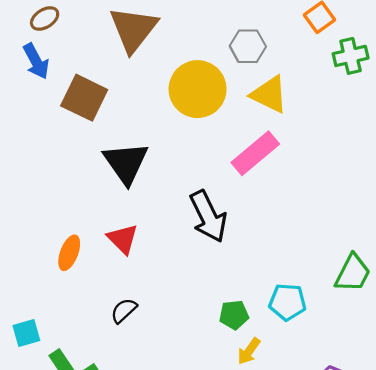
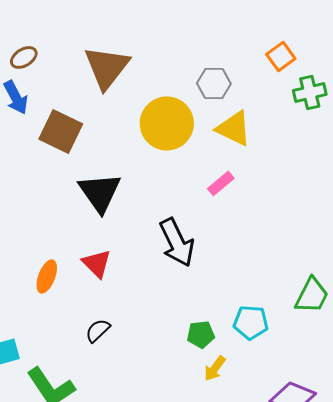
pink rectangle: (255, 153) -> (221, 183), size x0.6

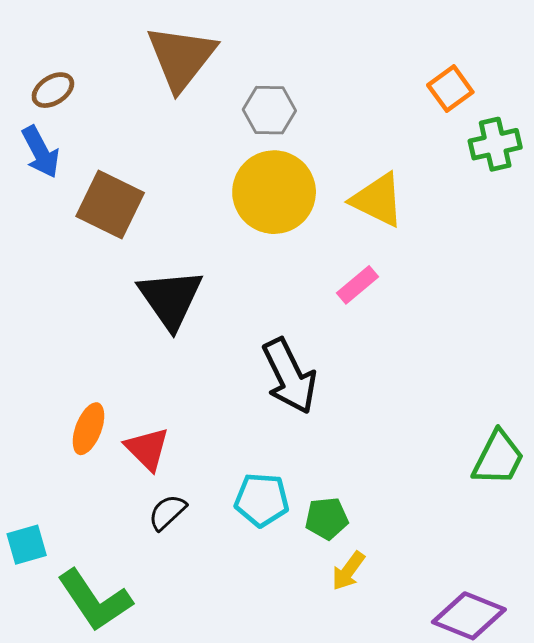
brown triangle: (107, 67) -> (181, 58), moved
gray hexagon: (214, 83) -> (269, 110), moved
red triangle: (97, 263) -> (147, 449), moved
cyan pentagon: (251, 322) -> (262, 500), moved

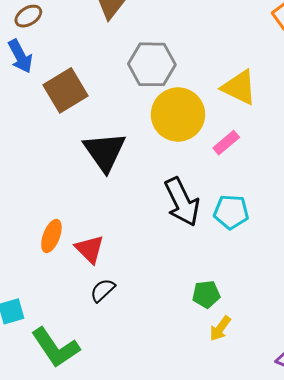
gray hexagon: (269, 110) -> (152, 64), moved, size x1.4
yellow circle: (274, 192) -> (178, 114), moved
brown square: (110, 204) -> (65, 90), turned 33
cyan pentagon: (262, 500) -> (231, 212), moved

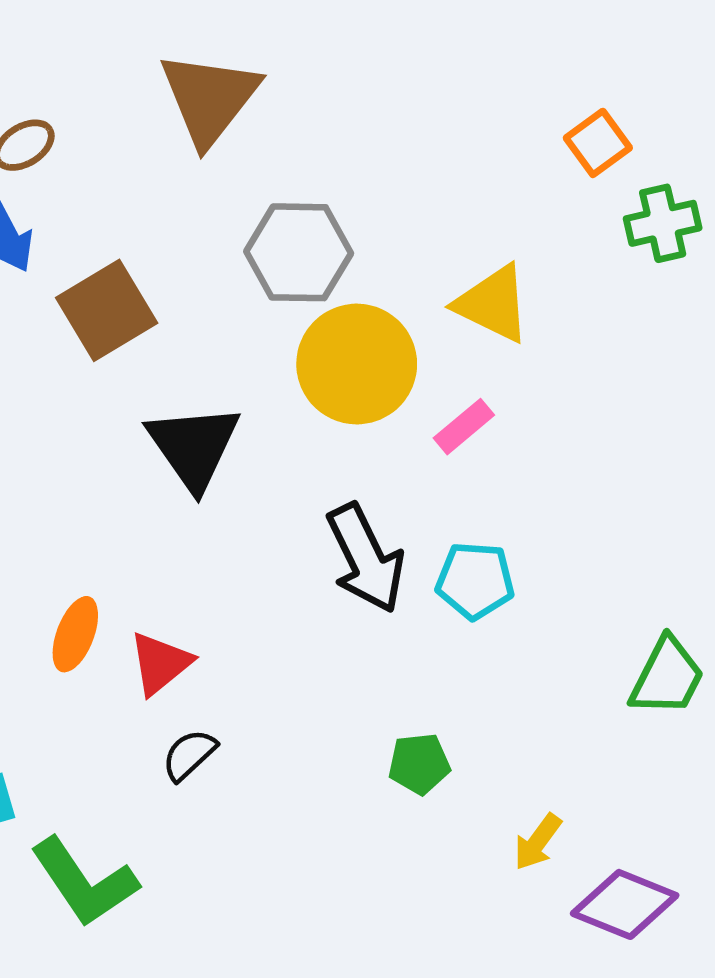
red triangle: (90, 249) -> (160, 663), turned 36
yellow arrow: (220, 328) -> (538, 842), moved

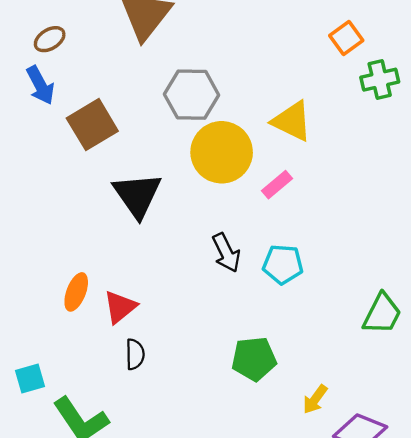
black arrow: (366, 558) -> (226, 253), size x0.7
black semicircle: (189, 755) -> (135, 354), turned 132
green pentagon: (419, 764) -> (254, 359), size x1.4

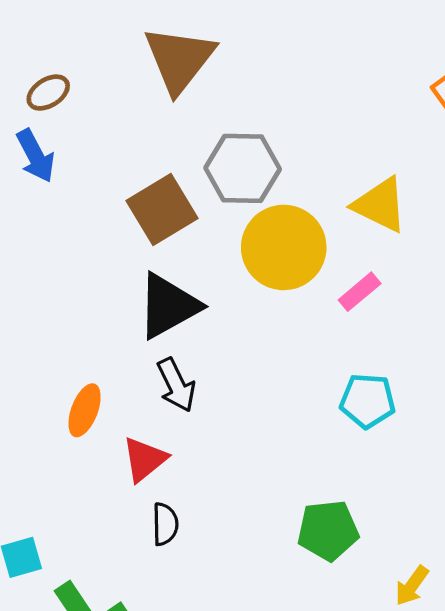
brown square: (92, 125) -> (162, 210), moved
black triangle: (137, 195) -> (168, 306), turned 36
black arrow: (226, 253) -> (176, 385), moved
orange ellipse: (76, 292) -> (85, 410), moved

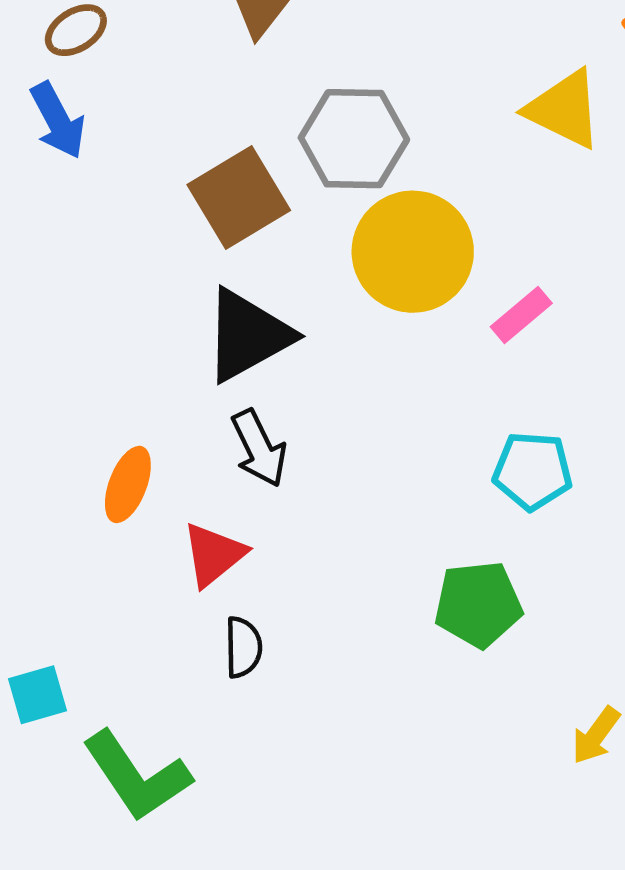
yellow triangle: (380, 205) -> (564, 109), moved
green pentagon: (328, 530) -> (478, 604), moved

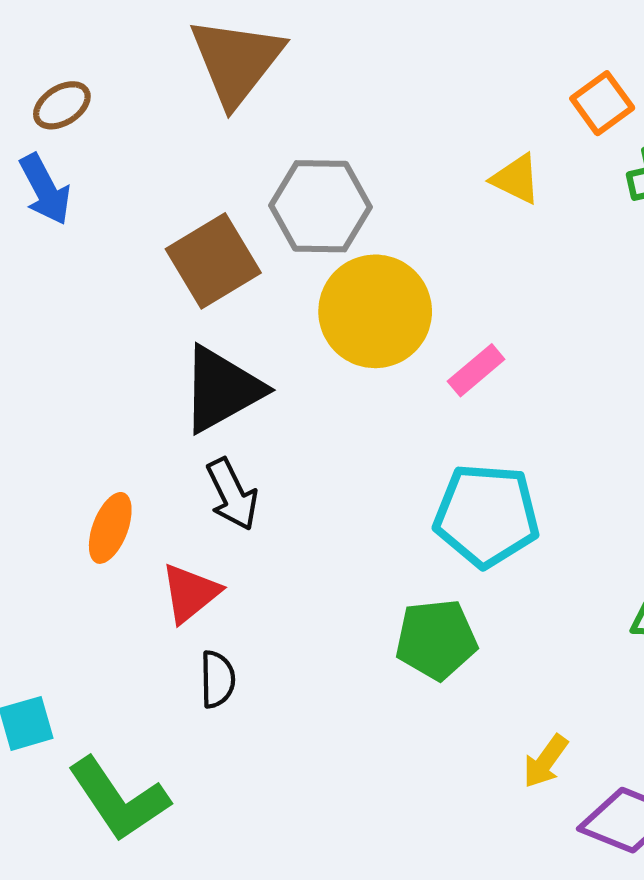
yellow triangle: (564, 109) -> (516, 179), size x0.7
cyan pentagon: (533, 471) -> (487, 515), size x1.4

